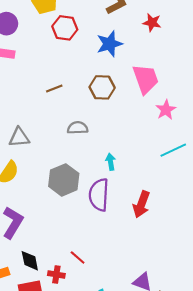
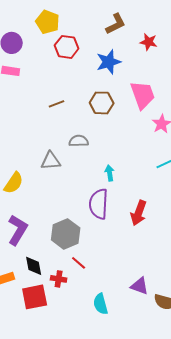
gray triangle: (19, 137) -> (51, 161), moved
gray hexagon: (64, 180) -> (66, 234), moved

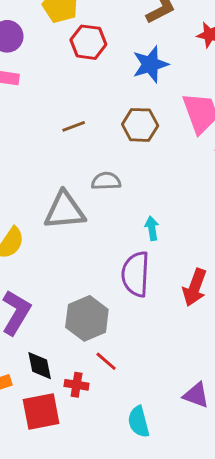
gray triangle: (51, 161) -> (65, 211), size x1.4

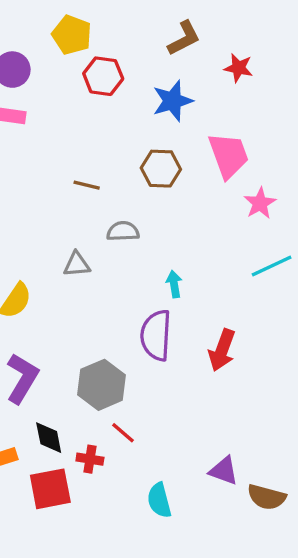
brown line: (74, 126) -> (87, 185), moved, turned 35
gray triangle: (65, 211) -> (77, 264), size x0.6

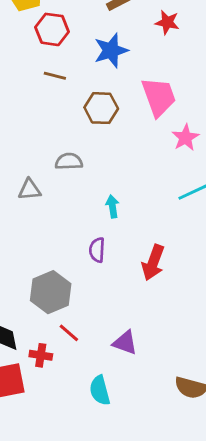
brown line: (87, 185) -> (55, 76), moved
purple semicircle: (156, 335) -> (97, 250), size x0.6
purple triangle: (224, 471) -> (125, 343), moved

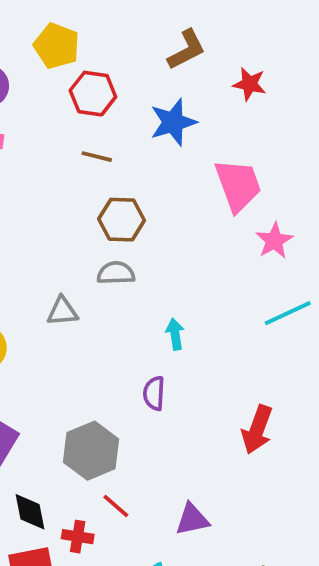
brown hexagon: (101, 108) -> (122, 220), moved
red arrow: (153, 263) -> (257, 430), moved
purple triangle: (125, 343) -> (192, 519), turned -32

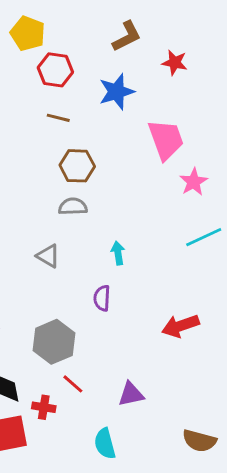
gray triangle: (62, 311) -> (48, 256), moved, turned 35
red arrow: (257, 430) -> (180, 326), turned 51

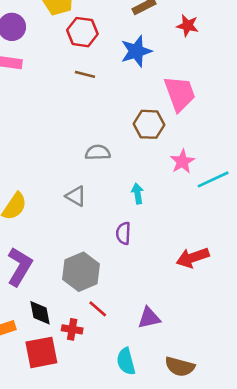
brown hexagon: (77, 166) -> (149, 124), moved
pink star: (194, 182) -> (182, 161), moved
brown semicircle: (199, 441) -> (180, 367), moved

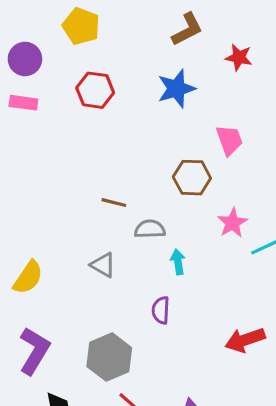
red hexagon: (82, 32) -> (95, 90), moved
brown line: (85, 74) -> (114, 203), moved
pink trapezoid: (180, 94) -> (229, 140), size x0.7
gray semicircle: (98, 153) -> (150, 229), moved

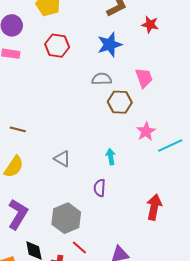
brown line: (114, 203) -> (18, 129), moved
gray semicircle: (150, 229) -> (102, 79), moved
red arrow: (245, 340) -> (154, 207), turned 120

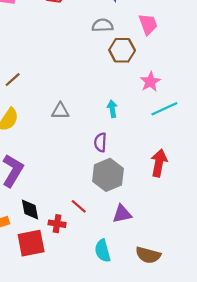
brown line: (18, 129) -> (13, 80), turned -56
cyan line: (170, 146) -> (164, 109), moved
gray triangle: (62, 159) -> (60, 111), turned -30
gray hexagon: (66, 218) -> (108, 175), moved

